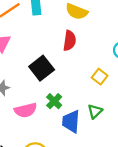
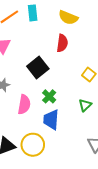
pink semicircle: (26, 110) -> (24, 104), turned -66
blue trapezoid: (71, 121) -> (51, 120), moved

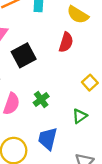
black square: (38, 67) -> (24, 55), moved
blue trapezoid: (51, 120) -> (48, 139), moved

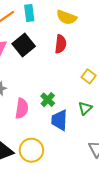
black square: (24, 55) -> (24, 45), moved
blue trapezoid: (48, 139) -> (59, 120), moved

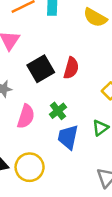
red semicircle: (61, 44) -> (71, 68), moved
black square: (24, 45) -> (41, 69), moved

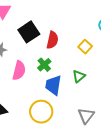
red semicircle: (71, 68) -> (52, 40), moved
yellow circle: (30, 167) -> (41, 112), moved

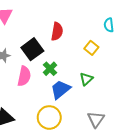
black square: (29, 32) -> (32, 49), moved
red semicircle: (52, 40) -> (57, 31), moved
blue trapezoid: (53, 85) -> (60, 89), turned 45

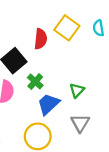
yellow square: (91, 48) -> (67, 28), moved, size x1.5
gray triangle: (96, 119) -> (80, 123), moved

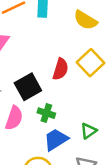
green cross: (35, 81) -> (46, 113), turned -35

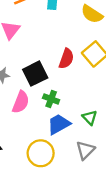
green triangle: (89, 131) -> (90, 118), turned -42

